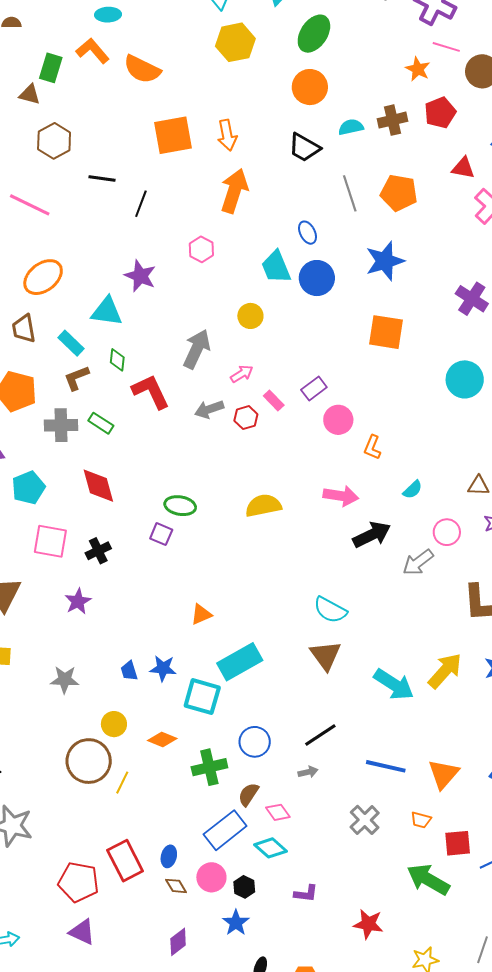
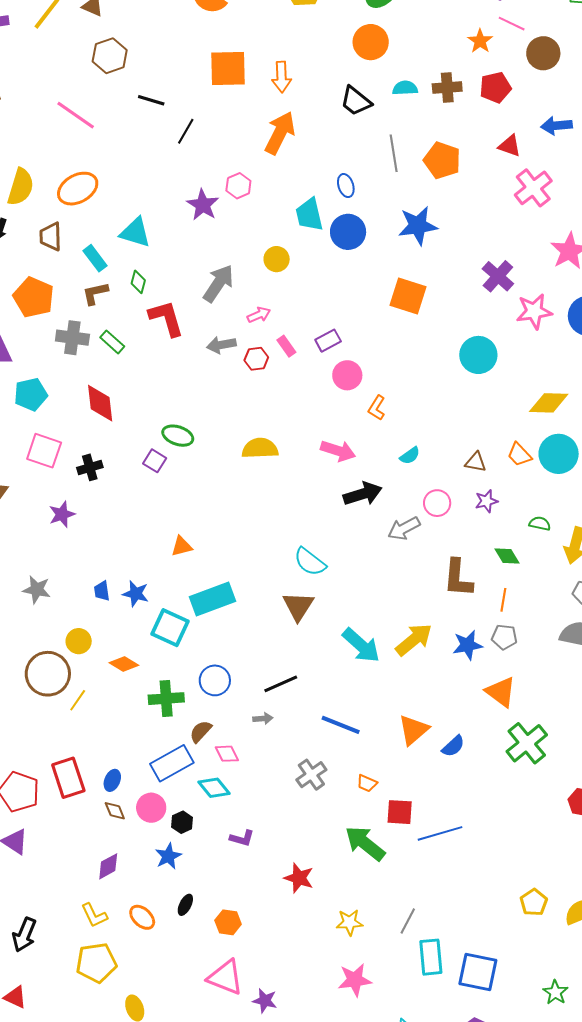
purple star: (140, 276) -> (203, 205), moved
orange triangle: (444, 774) -> (413, 730), moved

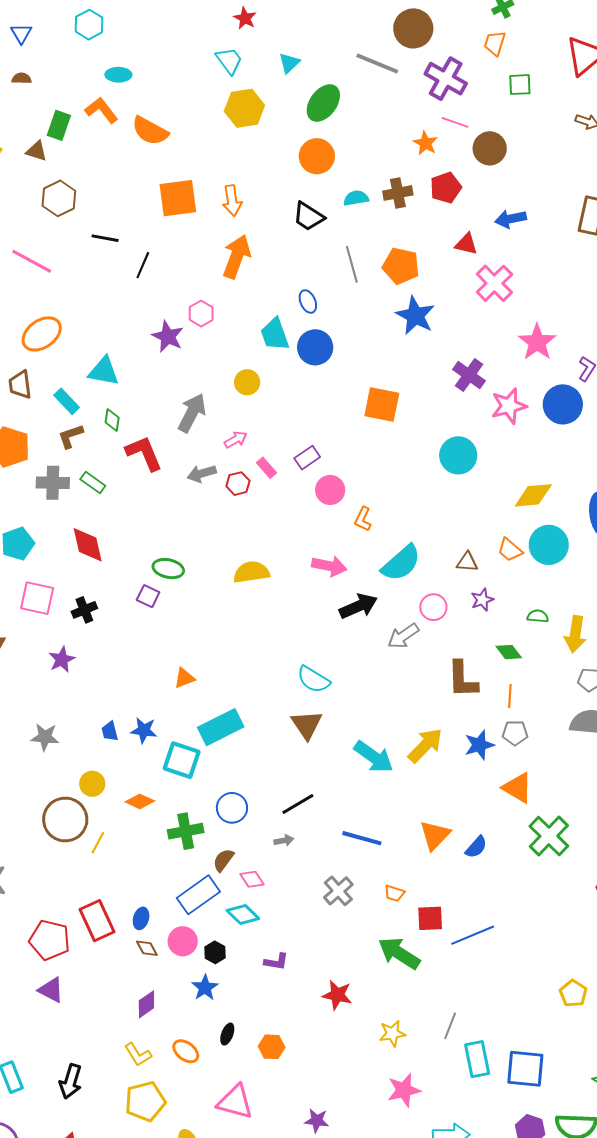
blue star: (418, 226) -> (415, 316), moved, turned -30
cyan semicircle: (410, 456) -> (401, 563), size x2.0
pink triangle: (226, 977) -> (235, 1102), moved

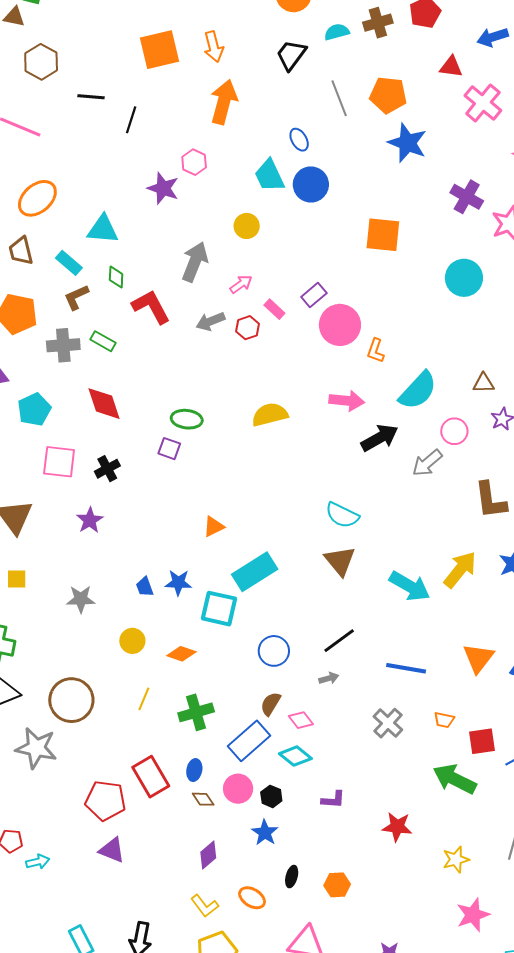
black trapezoid: (308, 216) -> (291, 55), turned 100
pink circle: (330, 490) -> (340, 325), size x1.4
brown circle: (65, 820) -> (71, 700), moved
green cross: (186, 831) -> (196, 712), moved

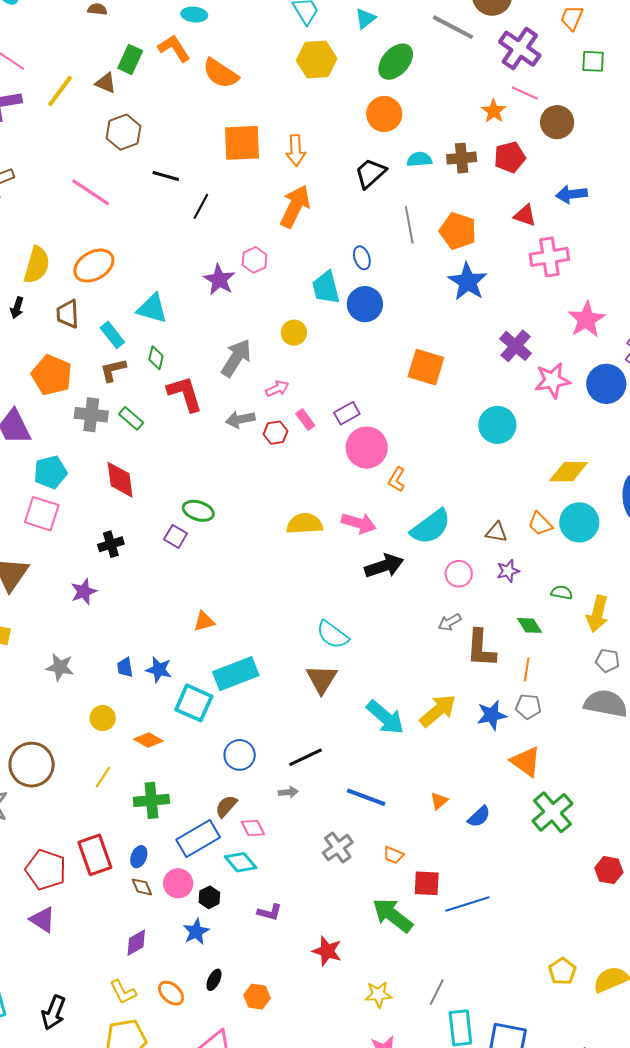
pink cross: (483, 103) -> (549, 257), turned 30
yellow semicircle: (270, 415) -> (305, 524), moved
pink square: (59, 462) -> (42, 514), moved
gray arrow: (427, 463) -> (450, 622), moved, size x0.7
orange triangle: (478, 658) -> (439, 801), size x0.6

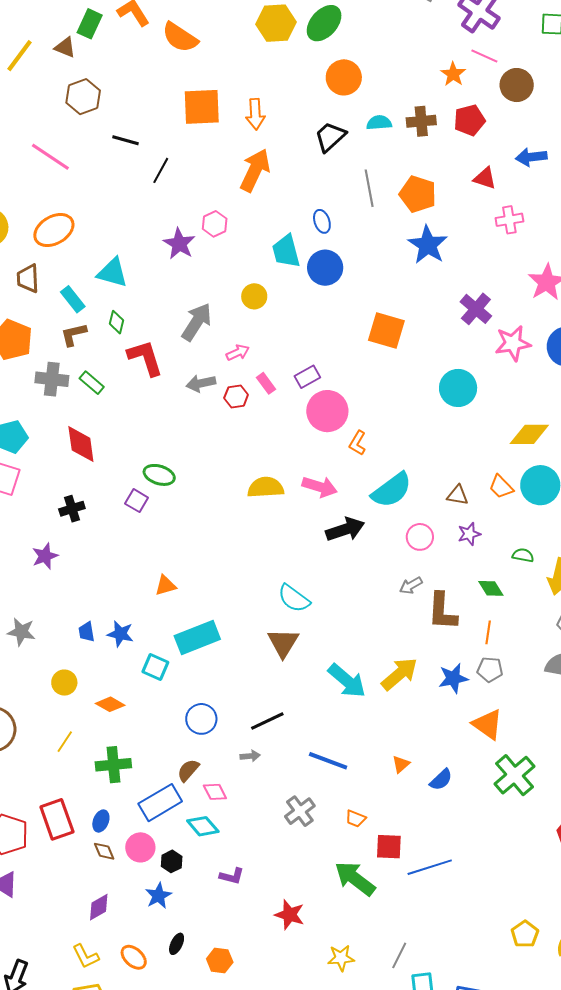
green ellipse: (396, 62) -> (324, 23), moved
pink cross: (549, 257) -> (509, 220), size x0.7
cyan square: (194, 703) -> (155, 667), size x0.7

